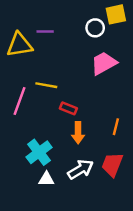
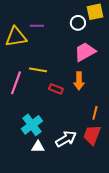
orange line: (116, 127) -> (95, 113), moved
orange arrow: (78, 133) -> (79, 81), moved

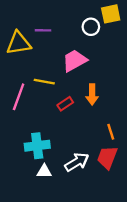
pink trapezoid: (85, 52) -> (75, 61), moved
red rectangle: (56, 89) -> (65, 104), turned -56
orange line: (95, 113) -> (111, 132), turned -32
cyan cross: (32, 125) -> (37, 146), turned 30

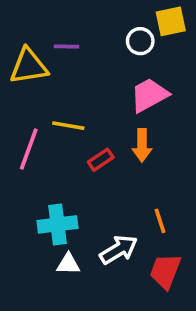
pink trapezoid: (75, 61) -> (149, 95), moved
orange line: (111, 132) -> (160, 221), moved
red trapezoid: (107, 157) -> (165, 271), moved

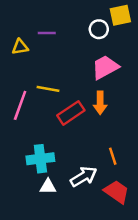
yellow triangle: (29, 66) -> (20, 47), size x0.6
red rectangle: (101, 160) -> (71, 113), size x1.5
red trapezoid: (165, 271) -> (117, 192), turned 104

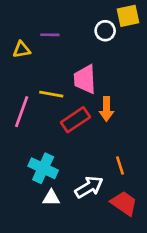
pink trapezoid: (105, 67) -> (85, 79), moved, turned -64
cyan cross: (40, 159) -> (43, 168), turned 32

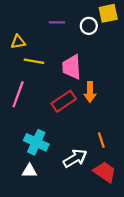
purple line: (50, 35) -> (57, 22), moved
yellow line: (51, 94) -> (34, 61), moved
white triangle: (51, 198) -> (29, 171), moved

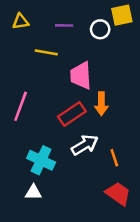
yellow triangle: (18, 42) -> (21, 22), moved
yellow line: (34, 61) -> (46, 52), moved
white arrow: (75, 158) -> (85, 145), moved

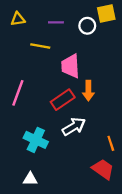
orange line: (114, 158) -> (111, 143), moved
white triangle: (33, 192) -> (30, 179), moved

